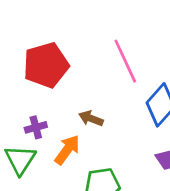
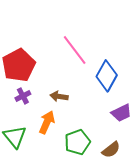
purple cross: (36, 127) -> (23, 96), moved

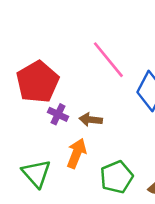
purple cross: (23, 96) -> (58, 114), moved, turned -35

